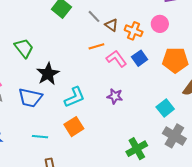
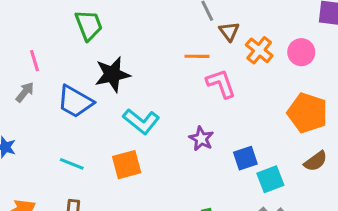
blue square: (140, 58) -> (245, 158), moved
cyan L-shape: (75, 97) -> (141, 121), turned 45

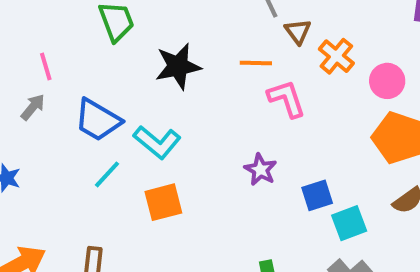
pink circle: (301, 52) -> (387, 81), moved
black star: (112, 74) -> (178, 66), moved
cyan L-shape: (141, 121) -> (157, 142), moved
cyan line: (72, 164) -> (107, 174), moved, turned -70

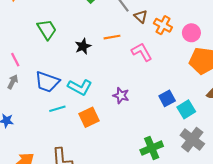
orange line: (256, 63) -> (112, 37), moved
black star: (178, 66) -> (83, 46), size x0.7
purple star: (260, 170) -> (121, 95), moved
cyan line: (107, 174) -> (57, 109), turned 42

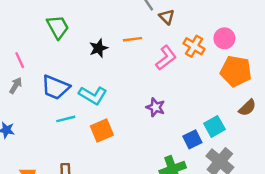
orange cross: (163, 25) -> (194, 46), moved
pink L-shape: (142, 52) -> (166, 58), turned 80
purple star: (121, 95) -> (155, 107), moved
blue square: (167, 98) -> (192, 139), moved

